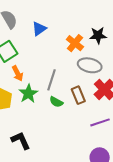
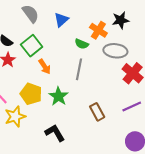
green star: (28, 94) -> (58, 96), moved
brown rectangle: (78, 95) -> (97, 112), moved
green semicircle: (56, 102) -> (82, 44), moved

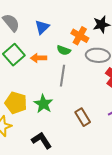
orange arrow: (45, 67) -> (39, 58), moved, turned 126

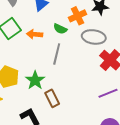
orange cross: (80, 36) -> (78, 16), turned 30
brown rectangle: (83, 117) -> (52, 98), moved

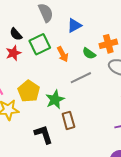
orange arrow: (35, 34) -> (63, 54), turned -133
gray line: (57, 54) -> (81, 78), turned 40

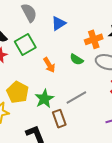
green semicircle: (89, 53) -> (77, 59), moved
orange arrow: (63, 54) -> (49, 65), moved
gray line: (81, 78) -> (76, 97), moved

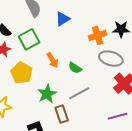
green semicircle: (77, 59) -> (75, 68), moved
yellow pentagon: (18, 92) -> (22, 73), moved

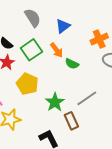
orange arrow: (53, 60) -> (57, 50), moved
green semicircle: (75, 68) -> (72, 64), moved

